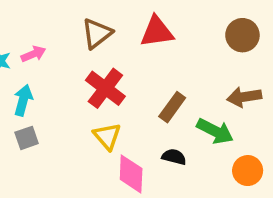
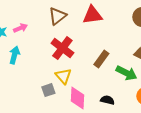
gray square: (27, 138) -> (48, 90), moved
black semicircle: (174, 157) -> (107, 100), moved

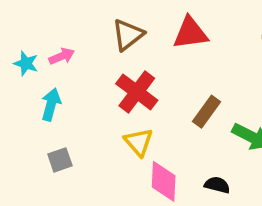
gray square: (48, 90) -> (60, 160), moved

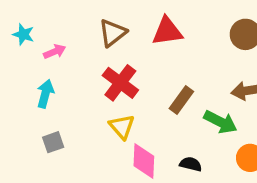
cyan star: (26, 63) -> (23, 34), moved

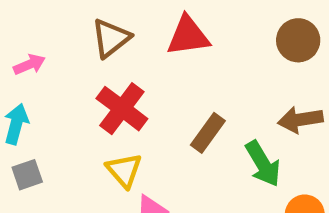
green arrow: (220, 122) -> (263, 164), turned 32
gray square: (53, 142) -> (27, 175), moved

